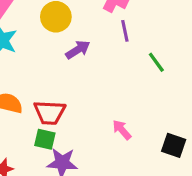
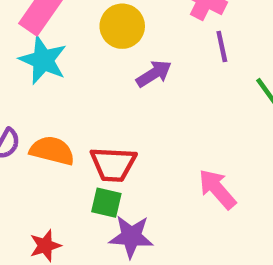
pink arrow: (122, 130) -> (217, 189), size x1.4

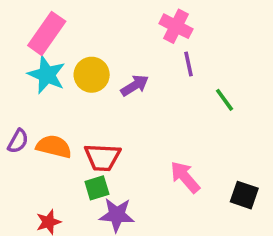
yellow circle: (122, 26) -> (92, 75), moved
green square: (106, 203) -> (97, 188), turned -30

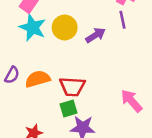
purple line: (189, 64) -> (122, 20), moved
orange semicircle: (54, 147) -> (38, 79), turned -30

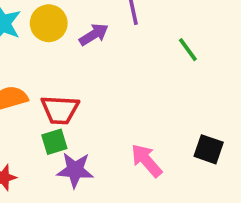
pink arrow: (131, 101) -> (147, 161), moved

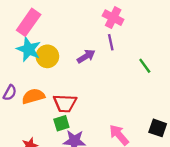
yellow circle: (49, 23) -> (47, 56), moved

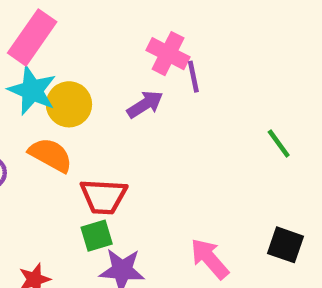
pink cross: (113, 18) -> (168, 54), moved
green line: (145, 66) -> (279, 143), moved
orange semicircle: (33, 96) -> (51, 155), moved, turned 45

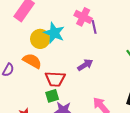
cyan star: (32, 90) -> (54, 33), moved
purple arrow: (145, 104) -> (85, 65), moved

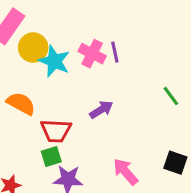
pink cross: (83, 17) -> (92, 54), moved
yellow circle: (40, 39) -> (33, 48), moved

